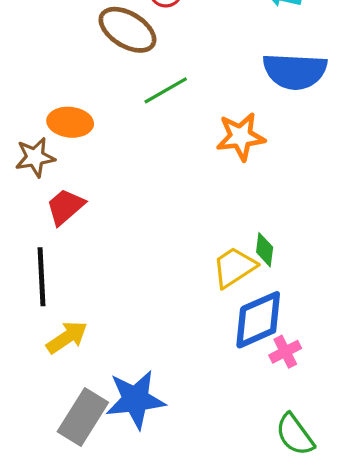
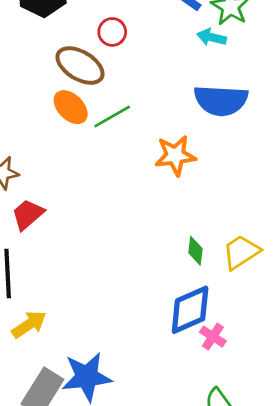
orange ellipse: (70, 122) -> (71, 107), moved, turned 39
yellow trapezoid: (234, 267) -> (241, 252), moved
pink cross: (285, 352) -> (213, 337), turned -30

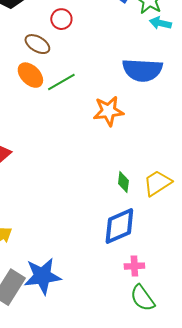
cyan arrow: (212, 37) -> (160, 23), moved
brown ellipse: (80, 66) -> (37, 44), size x0.7
pink cross: (213, 337) -> (134, 266), moved, turned -36

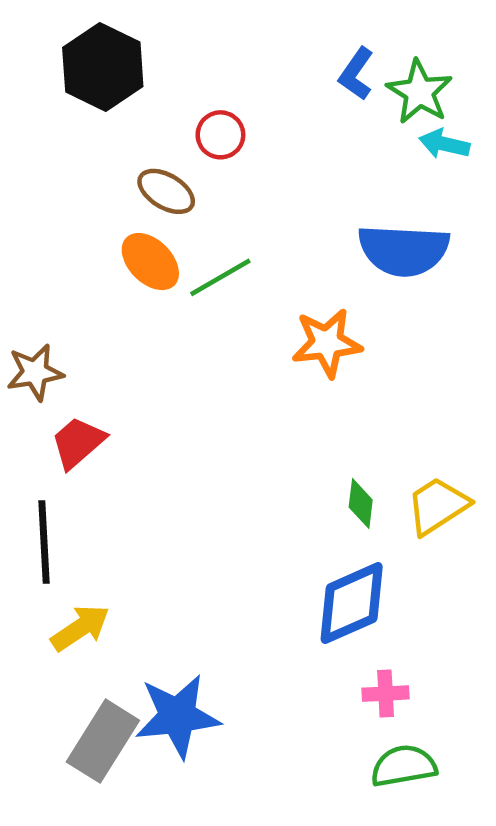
green semicircle: (142, 298) -> (404, 766), turned 116

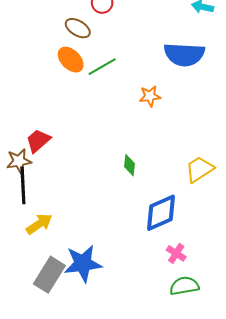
orange star: (327, 343) -> (150, 96), size x0.7
brown star: (35, 372) -> (19, 161), moved
green diamond: (361, 504) -> (130, 165), moved
pink cross: (386, 694) -> (176, 253), turned 36

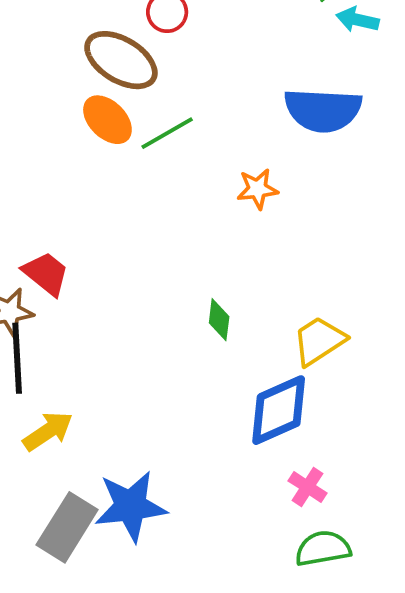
brown ellipse: (78, 28) -> (121, 60), size x1.5
red trapezoid: (38, 141) -> (46, 274), turned 80
yellow trapezoid: (200, 169) -> (319, 341), moved

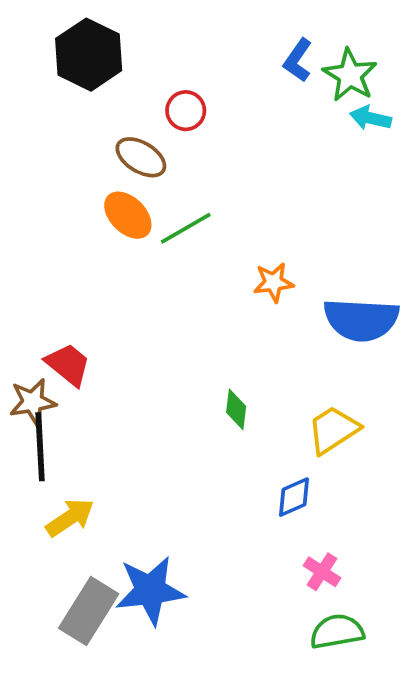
brown ellipse: (121, 60) -> (141, 157), size x0.7
blue semicircle: (323, 110) -> (361, 320), moved
blue diamond: (279, 410) -> (294, 497), size x0.6

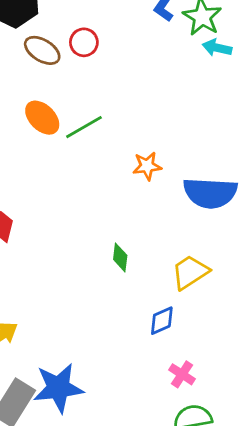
brown ellipse: (141, 157) -> (42, 50), moved

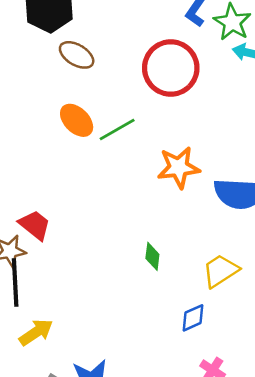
red circle: (84, 42) -> (171, 68), moved, size x2.0
orange star: (147, 166) -> (179, 167), size x1.5

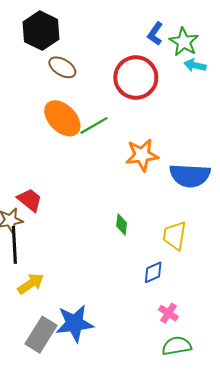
orange ellipse: (77, 120) -> (62, 118), size x1.4
yellow trapezoid: (220, 271) -> (175, 236), turned -48

